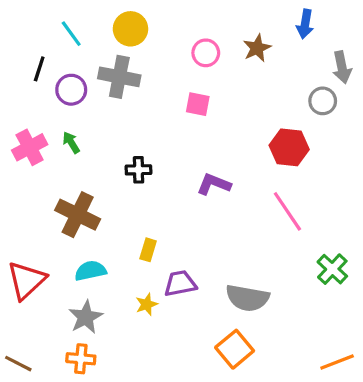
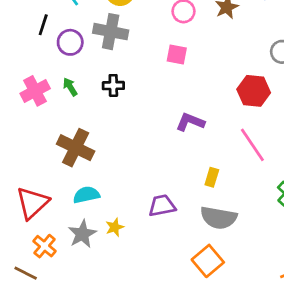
black cross: (138, 170) -> (113, 86), moved
yellow rectangle: (148, 250) -> (212, 177), moved
yellow star: (147, 304) -> (115, 227), moved
orange cross: (81, 359) -> (45, 246), moved, turned 35

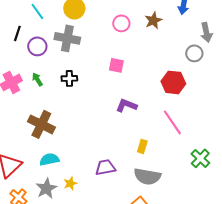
pink square: (177, 54) -> (116, 65), moved

